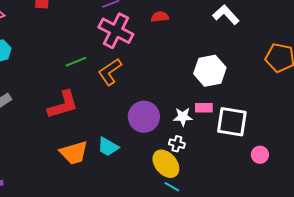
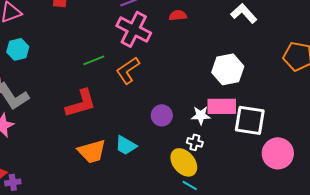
pink rectangle: (204, 108) -> (222, 106), size x1.6
purple circle: (144, 117) -> (162, 115), size x0.7
pink circle: (260, 155) -> (278, 153), size x1.8

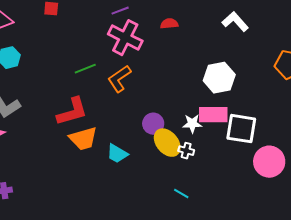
orange trapezoid: (92, 151) -> (83, 139), moved
yellow ellipse: (184, 162) -> (167, 143), moved

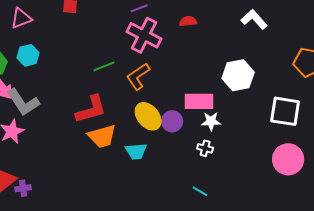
pink rectangle: (213, 115) -> (199, 101), moved
white square: (241, 129) -> (285, 111), moved
yellow ellipse: (167, 143) -> (148, 116), moved
cyan trapezoid: (117, 154) -> (136, 151), turned -35

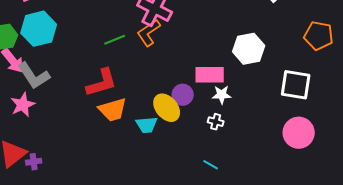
cyan hexagon: (28, 55) -> (39, 29), size x1.6
orange L-shape: (138, 76) -> (149, 33), moved
yellow ellipse: (148, 116) -> (167, 108), moved

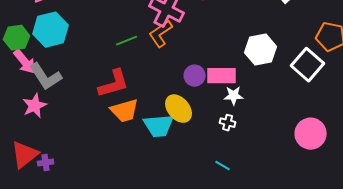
white square: (296, 85) -> (308, 65), moved, turned 32
purple circle: (183, 95) -> (195, 76), moved
cyan trapezoid: (147, 125) -> (159, 126), size x1.4

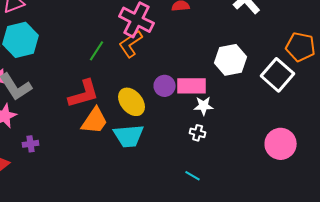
green line: (127, 41) -> (97, 51), turned -35
yellow ellipse: (179, 109) -> (132, 102), moved
orange trapezoid: (125, 111) -> (95, 121), turned -40
purple cross: (46, 163) -> (31, 144), moved

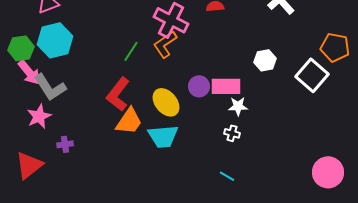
white hexagon: (231, 60) -> (265, 60), size x0.7
red L-shape: (84, 94) -> (118, 94), turned 144
pink circle: (281, 144) -> (328, 172), moved

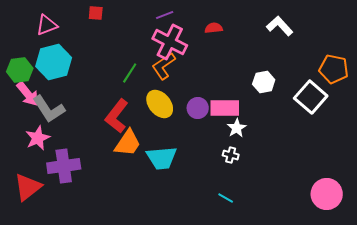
yellow ellipse: (166, 102) -> (160, 104), moved
white star: (238, 106) -> (237, 128), turned -30
purple cross: (65, 144) -> (64, 166), size x2.0

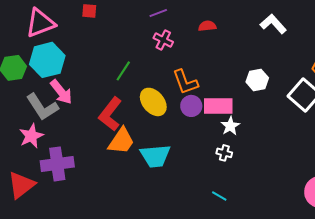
pink triangle: (47, 25) -> (40, 23), size x1.4
pink cross: (170, 42) -> (163, 40), size x0.6
orange L-shape: (164, 66) -> (185, 82), moved, turned -76
pink arrow: (28, 94) -> (61, 92), moved

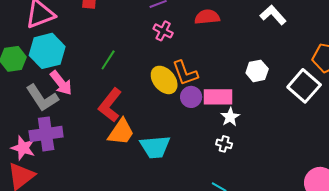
red semicircle: (207, 26) -> (207, 17), size x1.4
green line: (123, 71) -> (108, 60), moved
yellow ellipse: (153, 102) -> (164, 80), moved
pink star: (31, 136) -> (23, 148), moved, turned -30
purple cross: (57, 164) -> (46, 134), moved

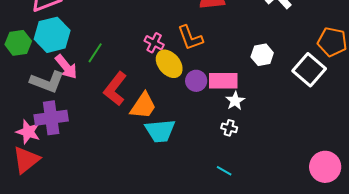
pink cross: (163, 31) -> (154, 43), moved
green line: (108, 60) -> (95, 53), moved
orange L-shape: (185, 73) -> (190, 38), moved
gray L-shape: (42, 98) -> (47, 82), turned -36
orange trapezoid: (121, 132) -> (143, 106), moved

